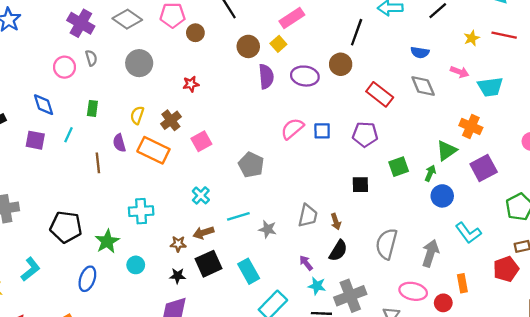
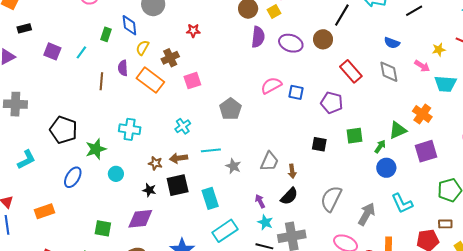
yellow star: (472, 38) -> (439, 50), moved
blue diamond: (44, 105) -> (129, 25), moved

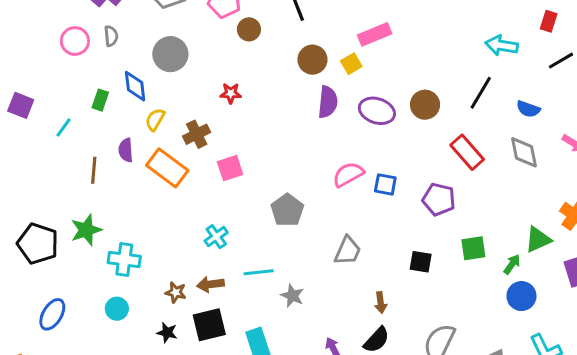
black line: (342, 15) -> (481, 93), moved
purple square: (52, 51) -> (21, 105), moved
cyan cross: (130, 129) -> (124, 259), moved
green star: (96, 149) -> (86, 230), moved
gray trapezoid: (269, 161) -> (348, 251), moved

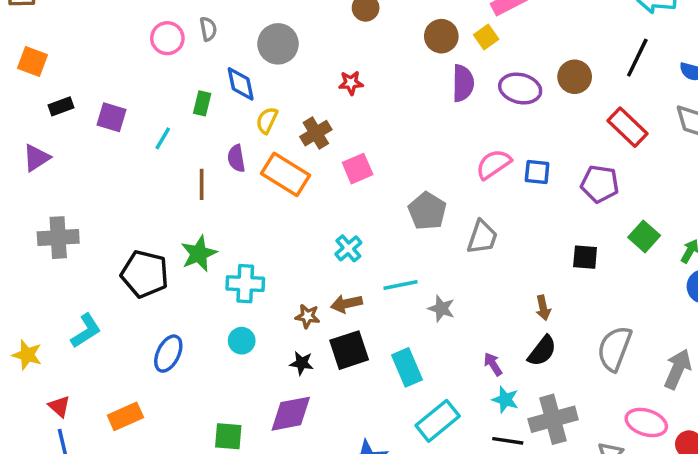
green square: (473, 248) -> (644, 236), turned -35
gray trapezoid: (348, 251) -> (482, 237), moved

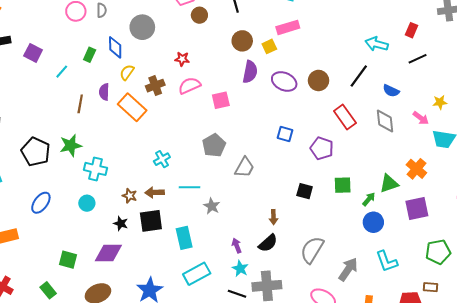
pink semicircle: (493, 164) -> (189, 86), moved
pink square: (358, 169) -> (221, 100), moved
green square: (644, 236) -> (343, 185), turned 36

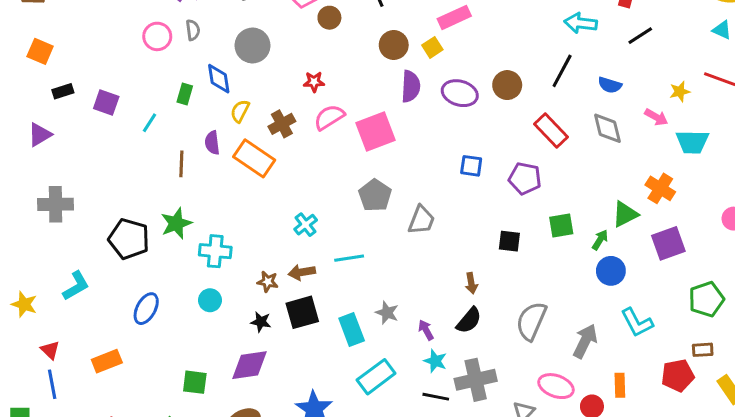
pink square: (221, 100) -> (376, 131), size x1.5
gray star: (212, 206) -> (387, 313), moved

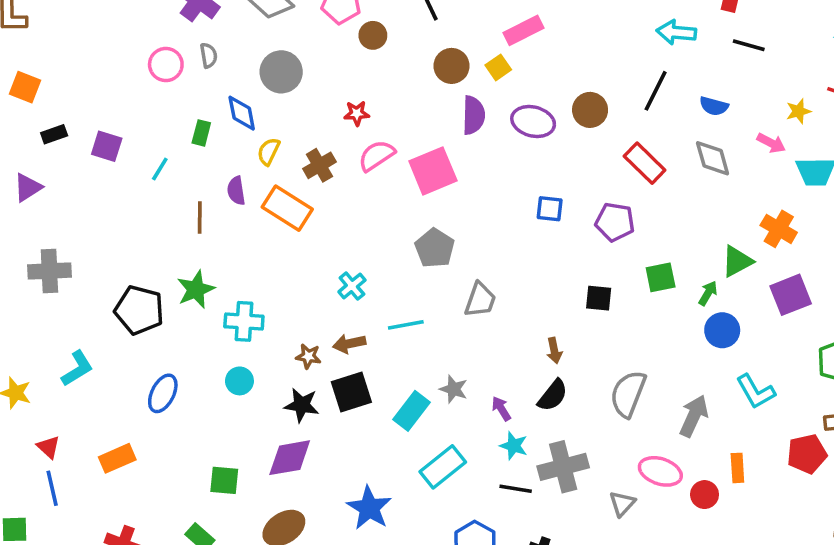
black line: (640, 36) -> (749, 45), turned 50
gray trapezoid: (421, 220) -> (480, 300), moved
black star: (261, 322) -> (302, 405), size x1.4
cyan rectangle: (352, 329) -> (411, 411), turned 60

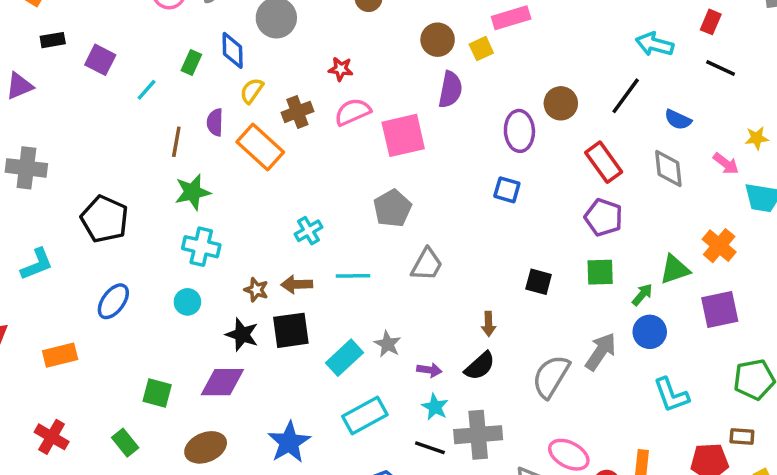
purple ellipse: (533, 121) -> (519, 131), moved, turned 63
purple pentagon: (615, 222) -> (604, 217), moved
green star: (196, 289) -> (193, 192), moved
purple arrow: (501, 409) -> (429, 370), turned 120
gray arrow: (694, 416) -> (601, 352), moved

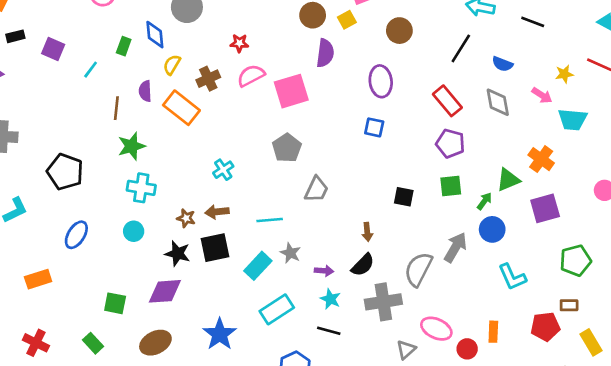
brown circle: (561, 103) -> (399, 31), moved
cyan line: (353, 276) -> (270, 220), moved
gray cross: (478, 435) -> (383, 302), moved

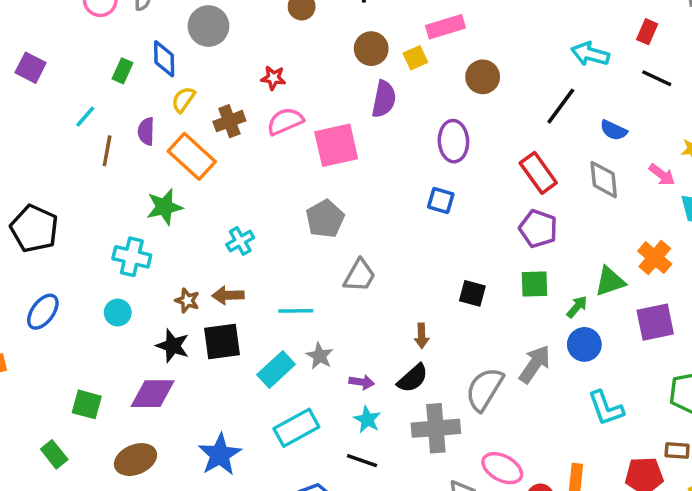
cyan line: (91, 70) -> (85, 117), moved
green star: (132, 146) -> (164, 207), moved

